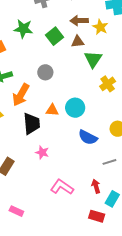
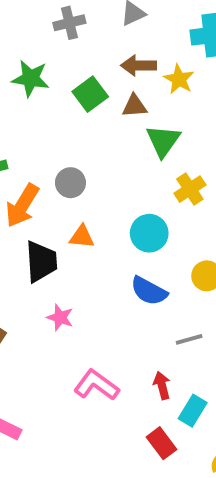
gray circle: (45, 72) -> (70, 183), moved
cyan circle: (75, 108) -> (149, 233), moved
red rectangle: (97, 216) -> (162, 443), turned 35

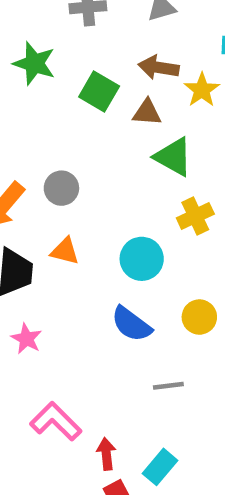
green square: (90, 94) -> (99, 91), turned -32
green triangle: (163, 141) -> (173, 157), turned -45
red arrow: (162, 385) -> (106, 454), moved

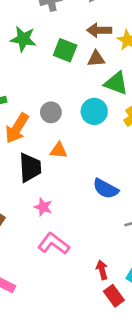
cyan circle: (142, 259) -> (94, 111), moved
pink L-shape: (56, 421) -> (54, 244), moved

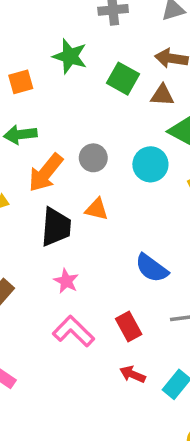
red arrow: (102, 270) -> (133, 374), turned -60
red rectangle: (114, 296) -> (129, 327), moved

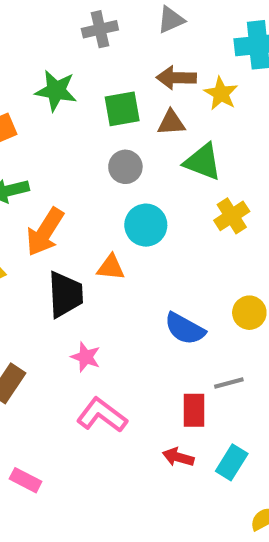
green square: (123, 79) -> (122, 109), turned -32
gray circle: (93, 158) -> (125, 167), moved
cyan circle: (150, 164) -> (146, 225), moved
red rectangle: (129, 327) -> (194, 410), moved, turned 36

